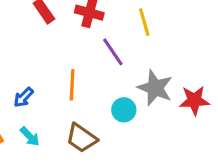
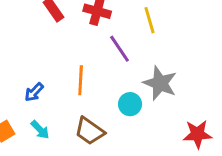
red star: (194, 100) -> (197, 134), moved

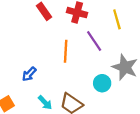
orange line: (81, 80) -> (66, 51), moved
cyan arrow: (40, 130) -> (45, 103), moved

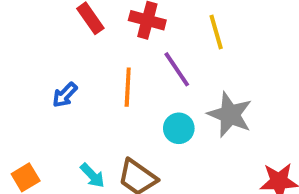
blue arrow: (29, 74) -> (65, 95), moved
cyan circle: (102, 83) -> (179, 128), moved

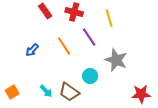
orange line: (128, 87) -> (64, 46), turned -36
cyan circle: (179, 128) -> (90, 76), moved

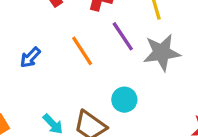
gray star: (116, 60) -> (162, 53), moved, turned -30

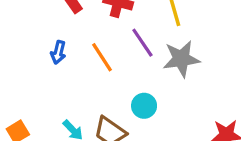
blue arrow: (30, 57) -> (58, 52), moved, turned -30

